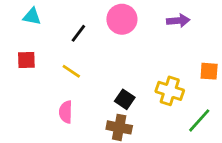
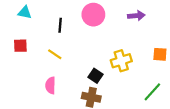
black line: (78, 33) -> (60, 25), turned -32
yellow cross: (170, 91) -> (121, 61), moved, turned -36

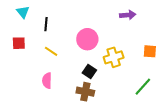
cyan triangle: (25, 12) -> (23, 12), turned 40
pink circle: (93, 15) -> (87, 39), moved
black line: (60, 25) -> (46, 24), moved

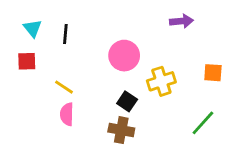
cyan triangle: (23, 12) -> (32, 28), moved
yellow line: (51, 51) -> (64, 87), moved

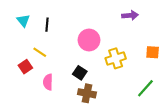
red square: (27, 61) -> (25, 67), moved, turned -32
yellow line: (64, 87) -> (40, 52), moved
black square: (127, 101) -> (80, 73), moved

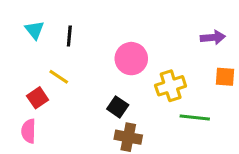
purple arrow: (130, 15) -> (213, 37), moved
pink semicircle: (48, 82) -> (29, 131), moved
green line: (145, 88) -> (195, 118), moved, turned 54

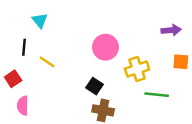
cyan triangle: (35, 30) -> (40, 20), moved
black line: (69, 36) -> (24, 47), moved
red square: (38, 98) -> (13, 79), moved

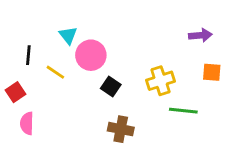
cyan triangle: (40, 20) -> (68, 35), moved
pink circle: (105, 47) -> (91, 55), moved
black square: (95, 86) -> (111, 86), moved

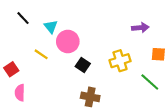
purple arrow: (200, 35) -> (140, 28), moved
black line: (28, 55) -> (23, 18), moved, turned -48
green line: (183, 111) -> (150, 82), moved, turned 36

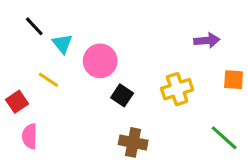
cyan triangle: (51, 27) -> (62, 44), moved
yellow line: (41, 54) -> (48, 80), moved
green line: (150, 82) -> (224, 138), moved

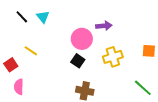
purple arrow: (207, 40) -> (104, 26), moved
cyan triangle: (62, 44) -> (43, 17), moved
pink circle: (100, 61) -> (82, 39), moved

